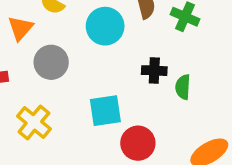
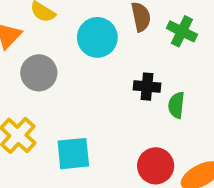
cyan square: (105, 111) -> (73, 154), moved
red circle: (138, 143) -> (156, 166), moved

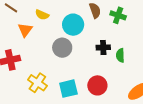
gray circle: (39, 73) -> (62, 48), moved
red circle: (156, 166) -> (97, 85), moved

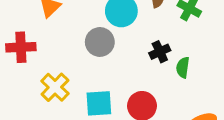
black cross: (103, 47) -> (160, 52), turned -32

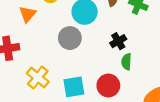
green semicircle: (183, 67) -> (126, 62), moved

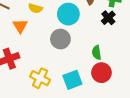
black cross: (118, 41) -> (108, 18), moved
green semicircle: (126, 62) -> (97, 53), moved

